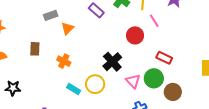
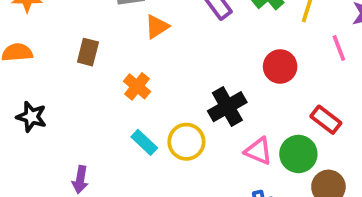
pink line: (154, 21) -> (339, 48), moved
pink triangle: (133, 81) -> (258, 151), turned -35

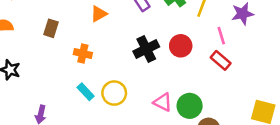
orange cross: (137, 86) -> (83, 54), turned -30
black cross: (227, 107) -> (146, 49), moved
red rectangle: (326, 120) -> (221, 60), moved

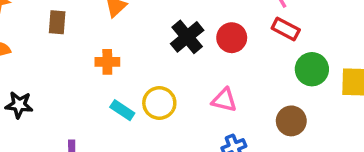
brown rectangle: (51, 28) -> (57, 22), moved
red circle: (181, 46) -> (232, 38), moved
green circle: (190, 106) -> (312, 69), moved

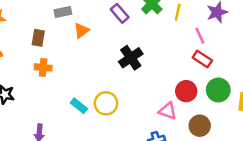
red circle: (232, 38) -> (186, 91), moved
orange cross: (107, 62) -> (43, 67), moved
pink triangle: (224, 100) -> (168, 111), moved

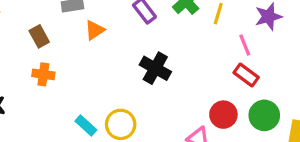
brown rectangle: (38, 38) -> (39, 36), turned -42
black cross: (131, 58) -> (155, 68), turned -30

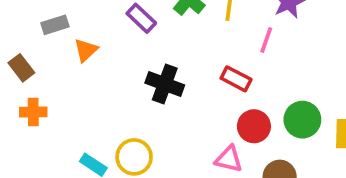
pink line: (245, 45) -> (266, 40), turned 50
red rectangle: (246, 75) -> (236, 79), moved

